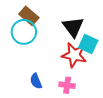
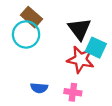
blue semicircle: (36, 81) -> (39, 88), turned -63

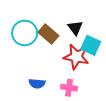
brown rectangle: (31, 17) -> (48, 34), moved
black triangle: (79, 29) -> (75, 28), size x0.7

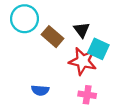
cyan circle: (25, 33) -> (25, 19), moved
pink cross: (69, 88) -> (87, 95), moved

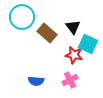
red star: (83, 61) -> (74, 55), size x0.7
pink cross: (87, 95) -> (70, 80), moved, turned -35

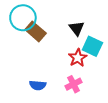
brown rectangle: (47, 33) -> (36, 31), moved
red star: (74, 55) -> (78, 58), turned 30

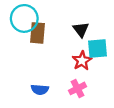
brown rectangle: (36, 31) -> (38, 33), turned 54
cyan square: (92, 46) -> (98, 48), turned -30

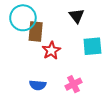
black triangle: (81, 30) -> (77, 16), moved
red star: (82, 61) -> (51, 50), moved

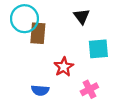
red star: (51, 50) -> (64, 67), moved
pink cross: (73, 84) -> (89, 89), moved

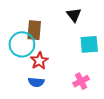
cyan circle: (24, 19) -> (22, 44), moved
red star: (64, 67) -> (39, 61), moved

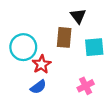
brown rectangle: (34, 30) -> (64, 37), moved
blue semicircle: (36, 82) -> (38, 87), turned -42

